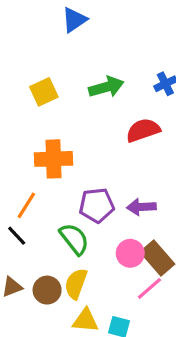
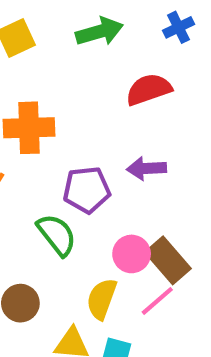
purple arrow: (141, 207) -> (147, 168), moved
yellow semicircle: (76, 284) -> (102, 299), moved

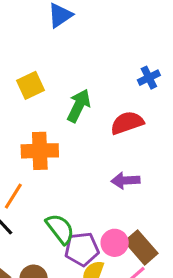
green arrow: (99, 32) -> (79, 106), moved, turned -48
purple pentagon: (87, 190) -> (82, 249), moved

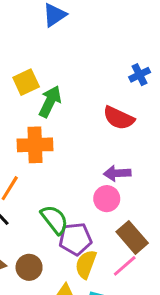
green arrow: (79, 106) -> (50, 102), moved
red semicircle: (127, 123) -> (119, 118), turned -136
pink circle: (115, 243) -> (107, 199), moved

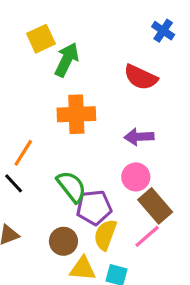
blue cross: (140, 75) -> (163, 31), turned -30
orange cross: (35, 145) -> (76, 114), moved
pink circle: (107, 199) -> (136, 177), moved
brown circle: (29, 267) -> (63, 241), moved

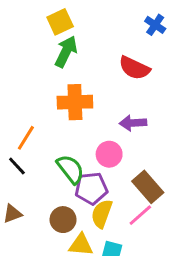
yellow square: (41, 39) -> (60, 22), moved
pink circle: (136, 177) -> (109, 154), moved

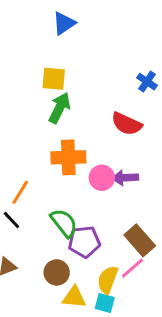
yellow square: (60, 22) -> (54, 79), turned 30
pink circle: (109, 154) -> (102, 178), moved
yellow semicircle: (102, 214) -> (108, 280), moved

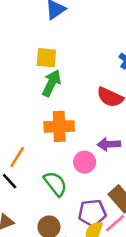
pink circle: (102, 178) -> (85, 162), moved
purple pentagon: (84, 242) -> (92, 213), moved

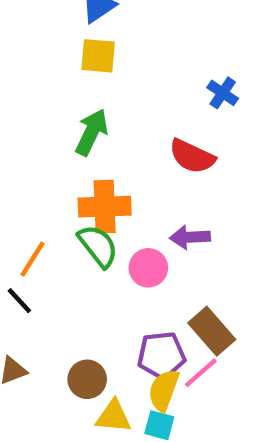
yellow square: (46, 58) -> (98, 56), moved
green semicircle: (55, 184) -> (98, 246), moved

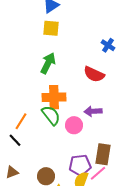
brown rectangle: (212, 331) -> (103, 154), turned 50

